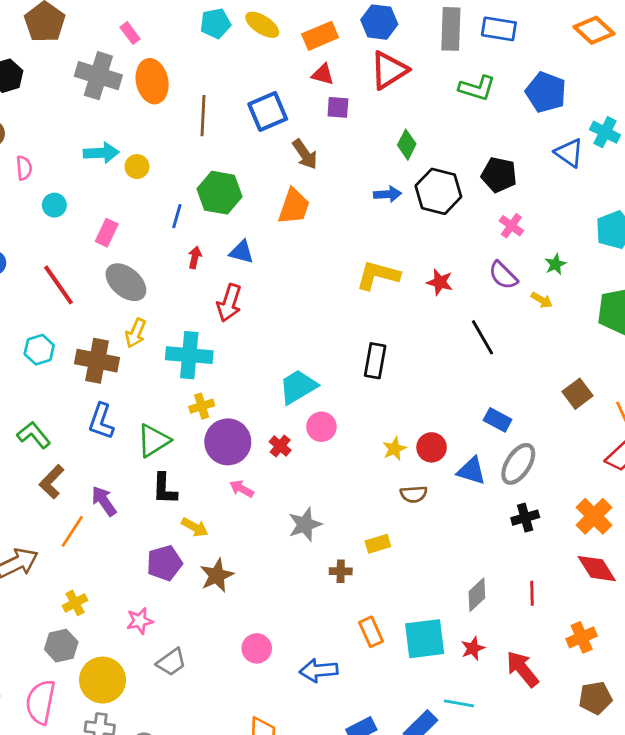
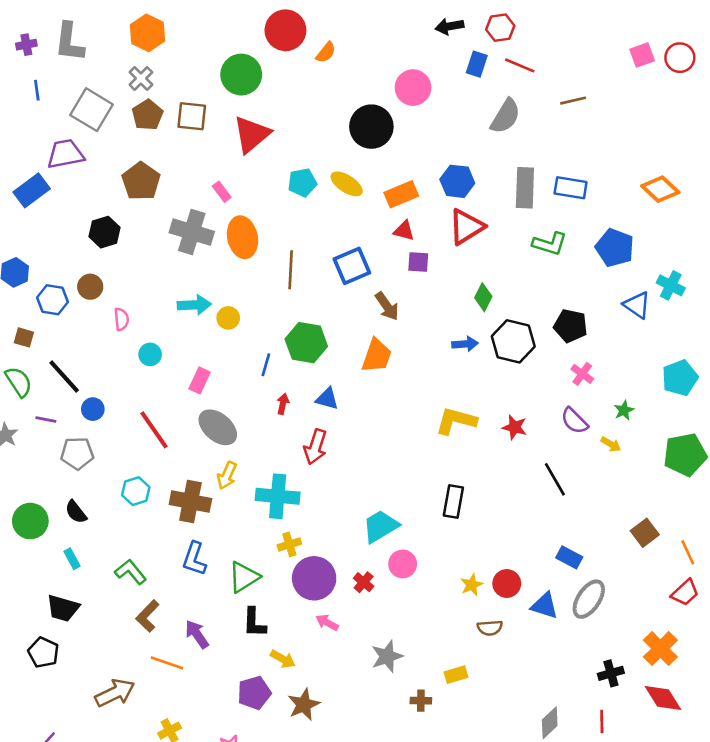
black cross: (525, 518) -> (611, 673), moved
orange line: (72, 531) -> (167, 663), turned 76

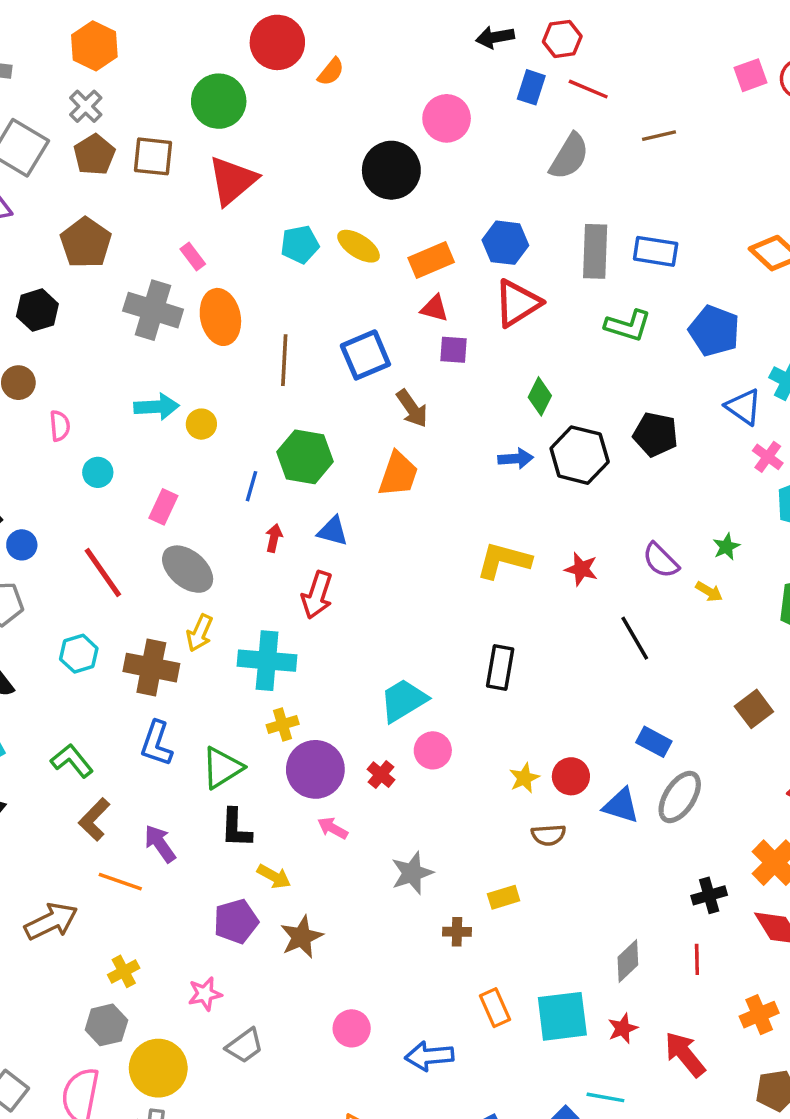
pink cross: (582, 374) -> (768, 457), moved

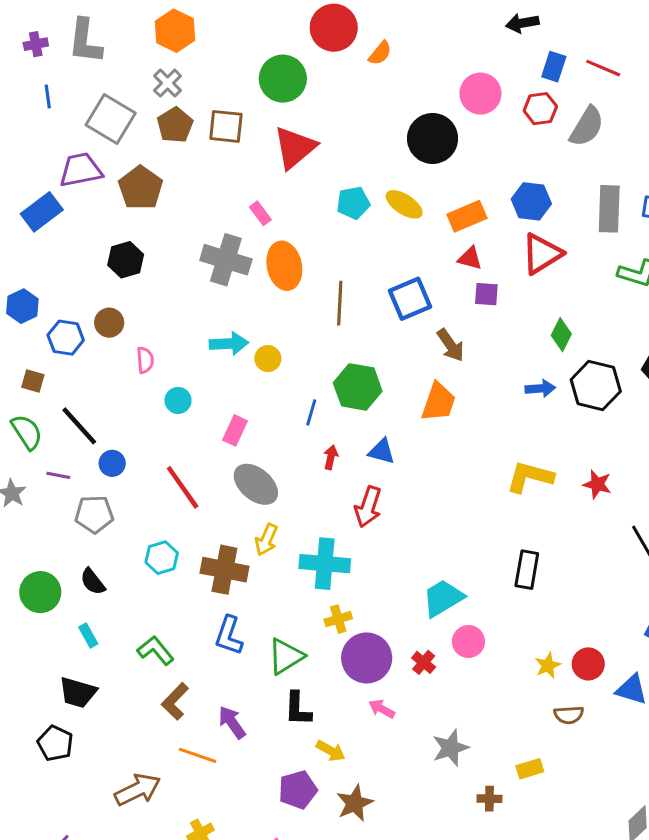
red hexagon: (562, 39) -> (540, 109), moved
brown pentagon: (86, 243) -> (141, 188), moved

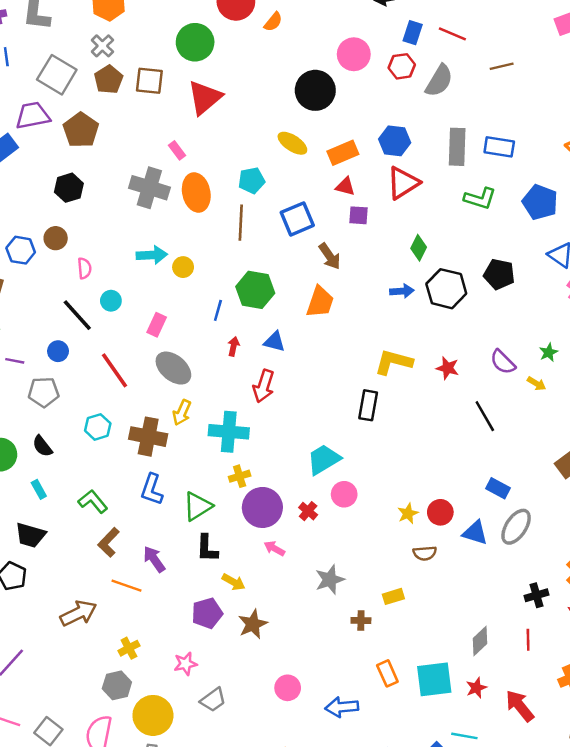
cyan pentagon: (353, 203) -> (252, 180), moved
black line: (79, 426) -> (77, 315), moved
black rectangle: (527, 570) -> (368, 405), moved

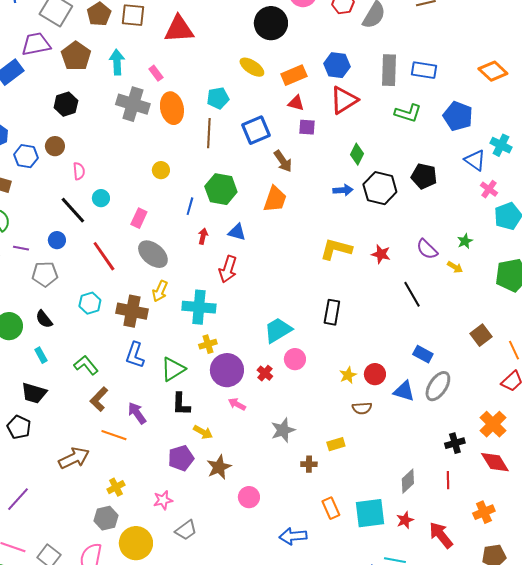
red triangle: (205, 98) -> (179, 29), turned 36
cyan arrow: (152, 255) -> (117, 62), moved, turned -90
black rectangle: (368, 405) -> (332, 312), moved
pink circle: (288, 688) -> (249, 497), moved

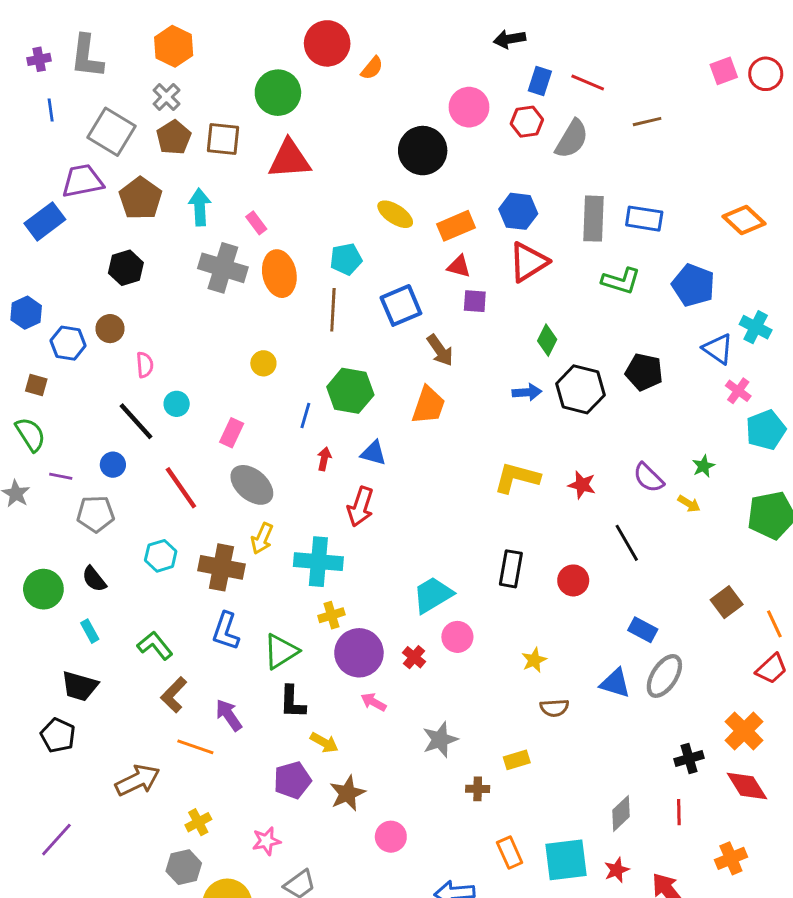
red circle: (375, 374) -> (573, 580), moved

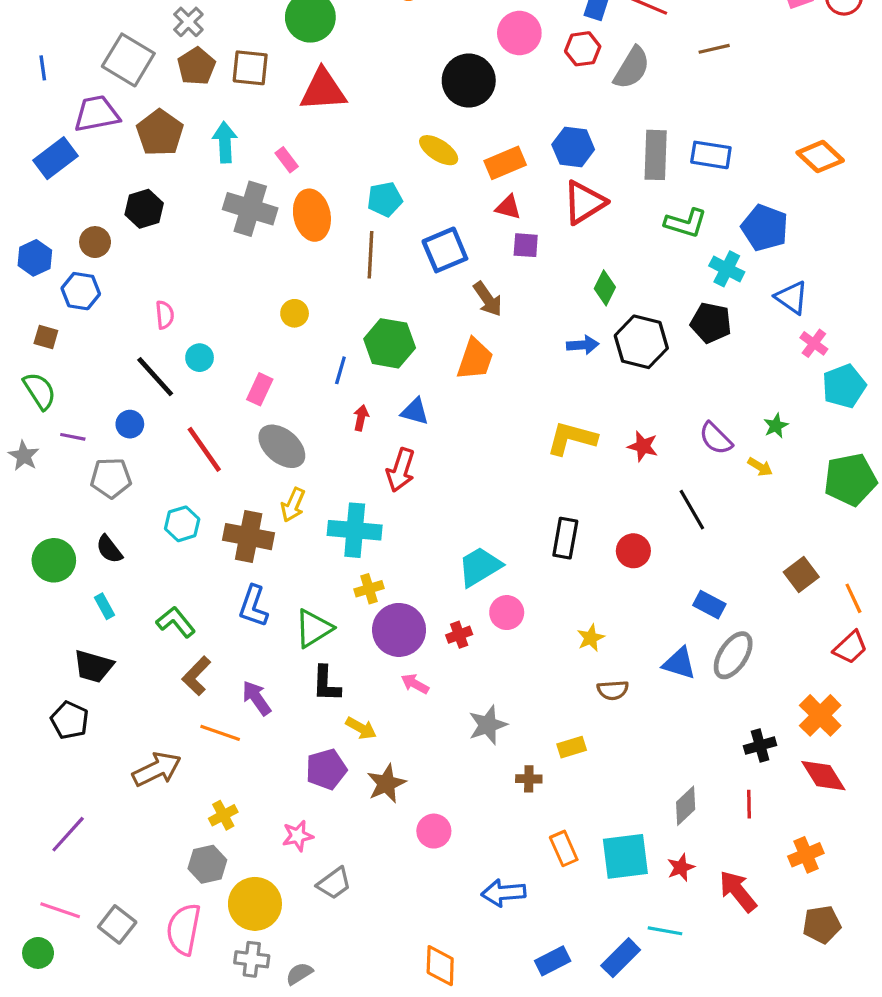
blue line: (51, 110) -> (43, 68), moved
cyan cross: (756, 327) -> (727, 269), moved
brown circle: (110, 329) -> (95, 242), moved
red cross: (414, 657) -> (459, 635), turned 30

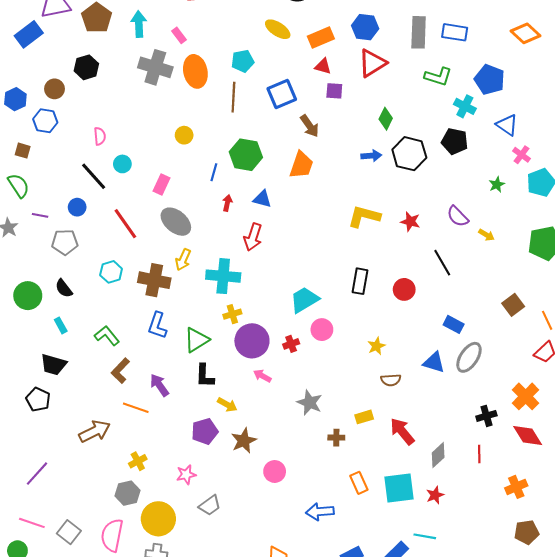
green star: (776, 426) -> (497, 185), moved
gray star: (488, 725) -> (310, 403), turned -30
red arrow: (738, 891) -> (402, 431), moved

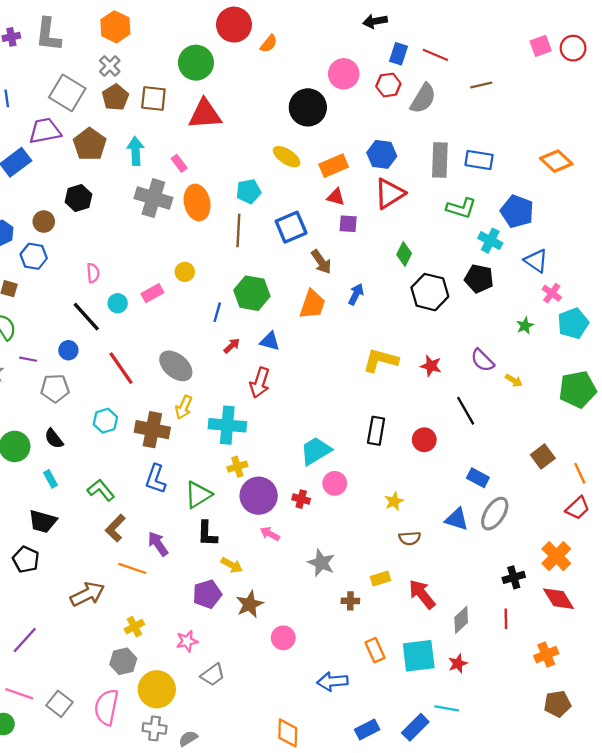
blue arrow: (371, 156) -> (356, 294), moved, turned -60
pink rectangle: (161, 185) -> (152, 293), moved, turned 36
red arrow: (227, 203) -> (232, 346), turned 35
red cross: (291, 344) -> (301, 499), turned 35

